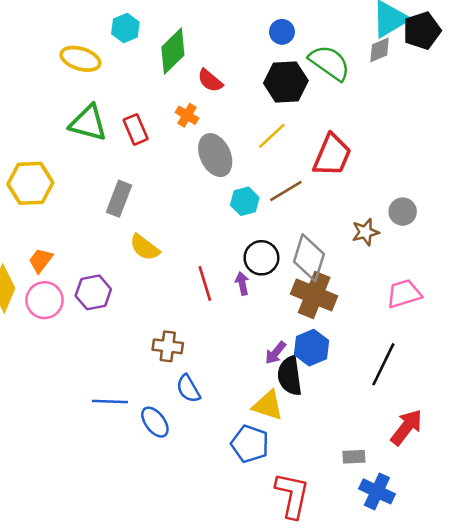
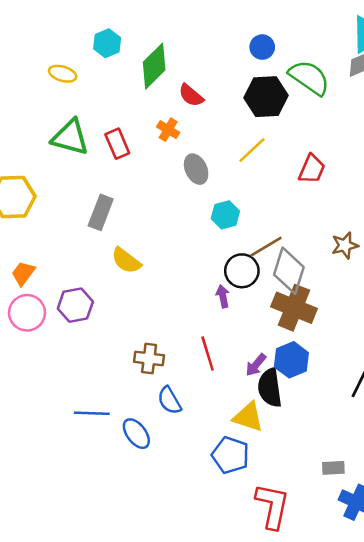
yellow ellipse: (80, 59) -> (63, 74), size x0.7
gray ellipse: (215, 155) -> (196, 169), size x0.7
red trapezoid: (332, 155) -> (312, 169), size x0.7
brown line: (286, 191) -> (266, 247), moved
red line: (205, 283) -> (208, 353), moved

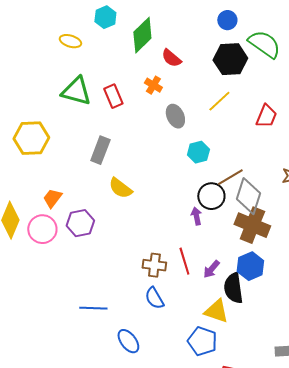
orange trapezoid: (23, 273) -> (52, 198), moved
brown cross: (149, 359) -> (154, 265), moved
purple arrow: (256, 365) -> (211, 269), moved
blue ellipse: (136, 434) -> (128, 341), moved

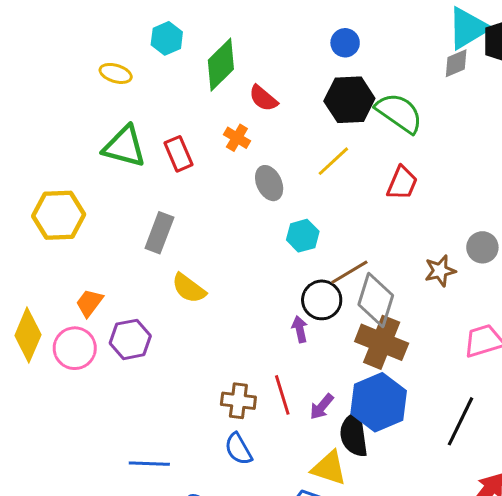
green semicircle: (264, 44) -> (399, 113), moved
blue hexagon: (250, 266) -> (379, 402), size x1.4

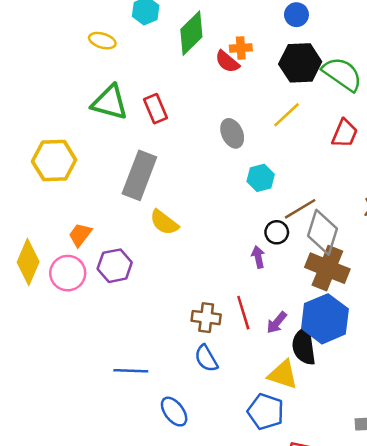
orange cross: (237, 138) -> (241, 48), moved, turned -35
gray rectangle: (159, 233) -> (139, 175), size x1.4
black circle: (322, 300) -> (277, 232), size x0.7

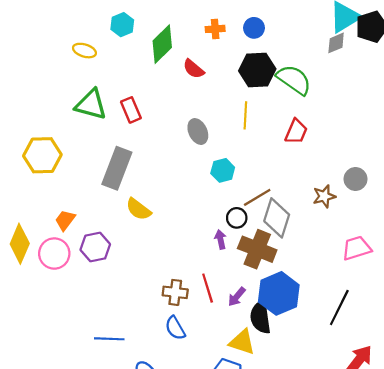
orange cross: (241, 48) -> (215, 29), moved
yellow line: (287, 115) -> (245, 115), turned -44
brown cross: (327, 268) -> (257, 249), moved

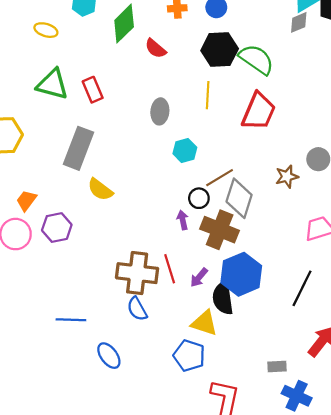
gray ellipse: (198, 132) -> (160, 111), turned 30
red trapezoid: (296, 132) -> (259, 111), size x1.5
brown cross: (175, 292) -> (137, 273), size x1.6

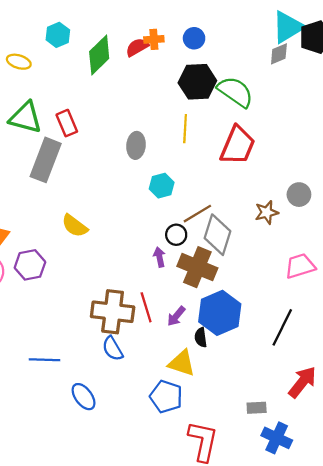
red semicircle: (156, 48) -> (137, 47), moved, turned 110
gray rectangle: (78, 148) -> (46, 160), moved
black semicircle: (223, 298) -> (201, 337), size x0.6

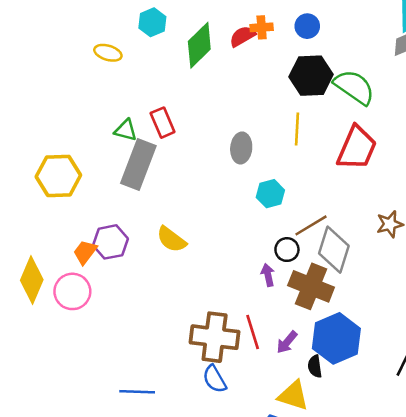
green triangle: (25, 118) -> (126, 130), moved, size x0.6
purple hexagon: (30, 265) -> (110, 242), moved

